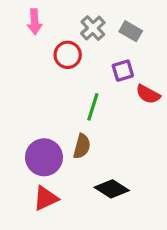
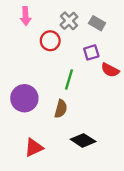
purple circle: (44, 157) -> (24, 98), moved

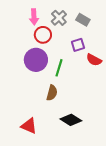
pink arrow: (26, 16) -> (34, 17), moved
purple circle: (24, 98) -> (36, 60), moved
red triangle: (34, 147) -> (29, 126), turned 48

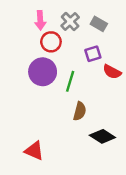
brown semicircle: (52, 93) -> (80, 111), moved
black diamond: (71, 120) -> (102, 136), moved

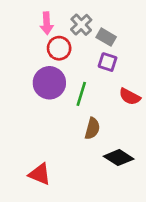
gray rectangle: (99, 24) -> (106, 37), moved
purple square: (93, 54) -> (108, 62), turned 35
red semicircle: (112, 72) -> (130, 97), moved

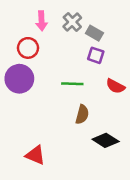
red circle: (59, 48) -> (28, 48), moved
purple circle: (49, 83) -> (19, 79), moved
green line: (81, 94) -> (72, 84), turned 75

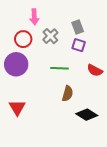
gray cross: (72, 22) -> (50, 36), moved
gray rectangle: (94, 33) -> (78, 27), turned 40
red triangle: (35, 155) -> (17, 108), moved, turned 36

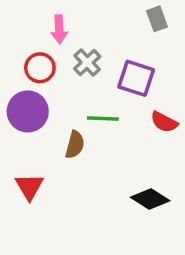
gray rectangle: (78, 27) -> (157, 19), moved
purple square: (79, 45) -> (136, 78), size x1.5
brown semicircle: (68, 94) -> (75, 145), moved

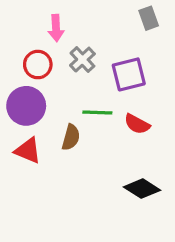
purple square: (136, 78) -> (129, 74), turned -32
red semicircle: (164, 122) -> (137, 124), moved
red triangle: (29, 187) -> (28, 151), moved, turned -36

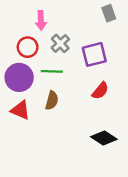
green line: (97, 112) -> (52, 71), moved
red semicircle: (137, 124) -> (100, 91), turned -78

